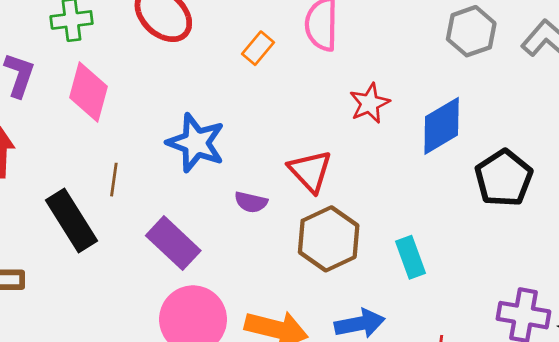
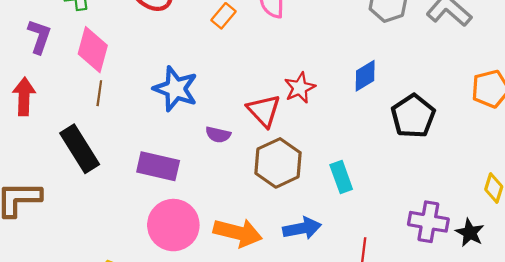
red star: (370, 103) -> (300, 88), moved
blue diamond: (442, 126) -> (365, 76), size x0.7
brown line: (114, 180) -> (99, 93), moved
purple rectangle: (173, 243) -> (158, 166), turned -30

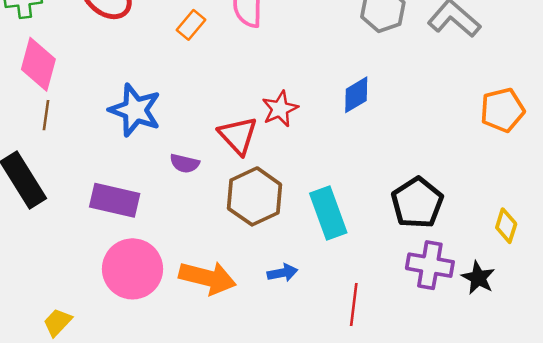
black pentagon: (413, 116) -> (417, 203), moved
cyan rectangle: (341, 177) -> (328, 213), size x1.4
blue arrow: (302, 228) -> (282, 273), size x0.7

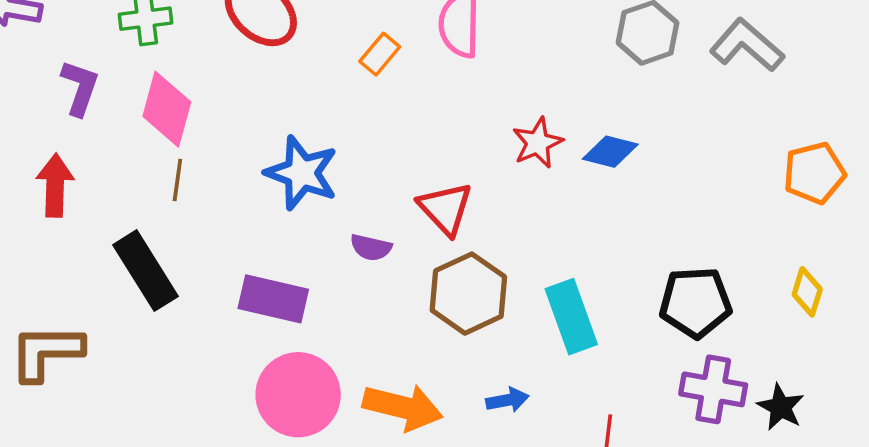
blue diamond: (356, 95) -> (610, 152), turned 45
red star: (280, 109) -> (538, 143), moved
black pentagon: (417, 203) -> (695, 302), turned 30
yellow diamond: (506, 226) -> (807, 292), moved

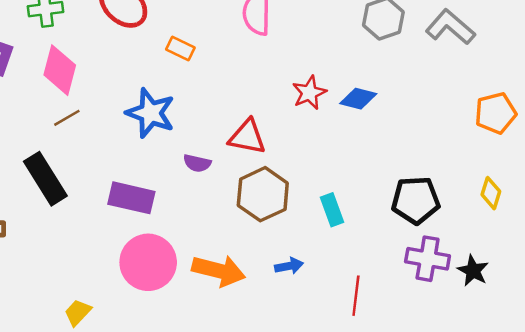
orange rectangle: (380, 54) -> (180, 49), moved, turned 76
brown line: (177, 180) -> (67, 118), turned 52
red triangle: (445, 208) -> (247, 137), turned -36
cyan rectangle: (571, 317) -> (332, 210), size x0.7

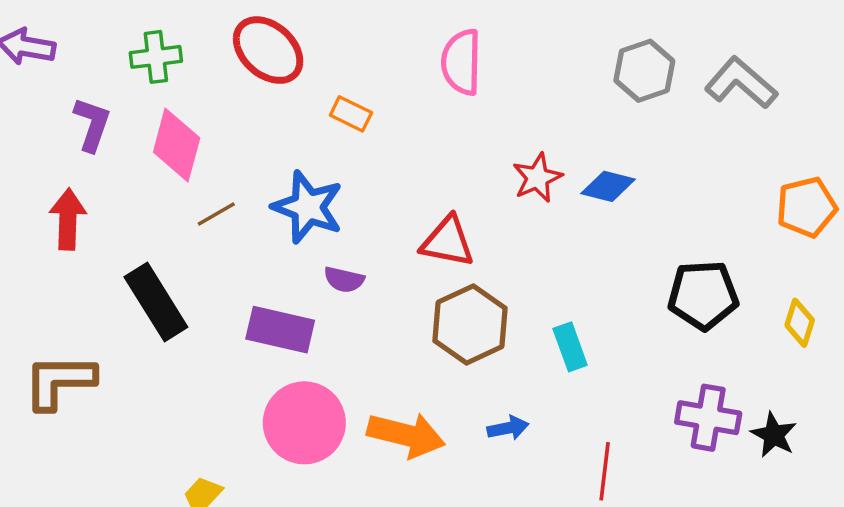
brown line: (67, 118) -> (216, 214), moved
purple semicircle: (197, 163) -> (344, 280), moved
black pentagon: (416, 200) -> (703, 295), moved

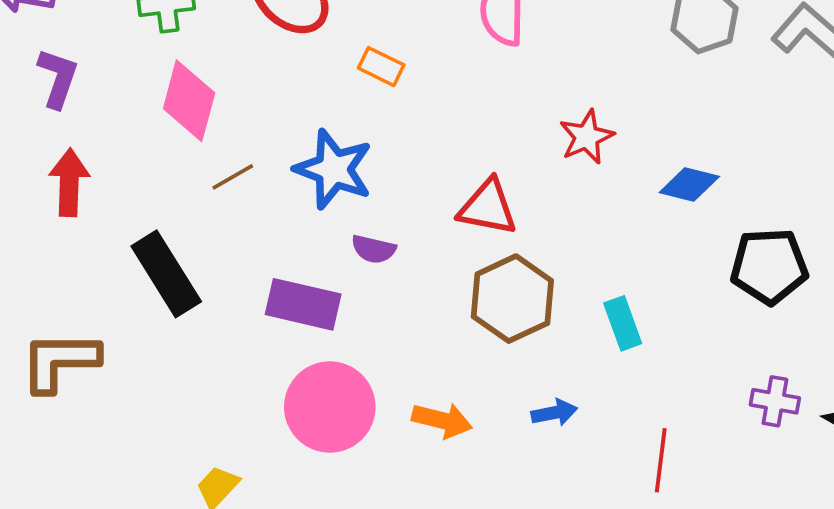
purple L-shape: (92, 124) -> (58, 78), moved
blue diamond: (608, 186) -> (689, 184), moved
purple cross: (708, 418) -> (775, 401), size x0.7
orange arrow: (406, 435) -> (442, 420), size x0.7

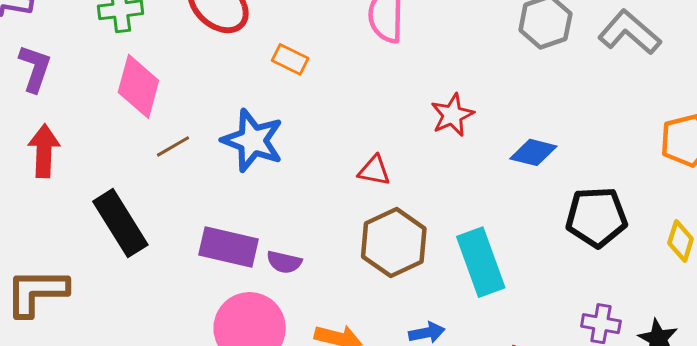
red triangle: (488, 207) -> (374, 170), size x0.7
purple semicircle: (374, 249) -> (284, 262), moved
cyan rectangle: (623, 323) -> (481, 262), size x1.6

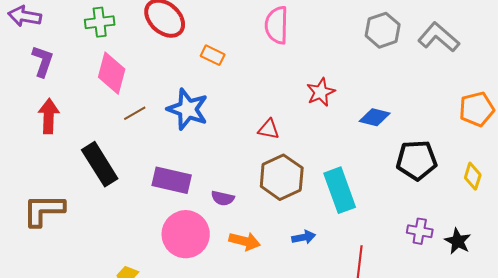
purple semicircle: (284, 262) -> (223, 198), moved

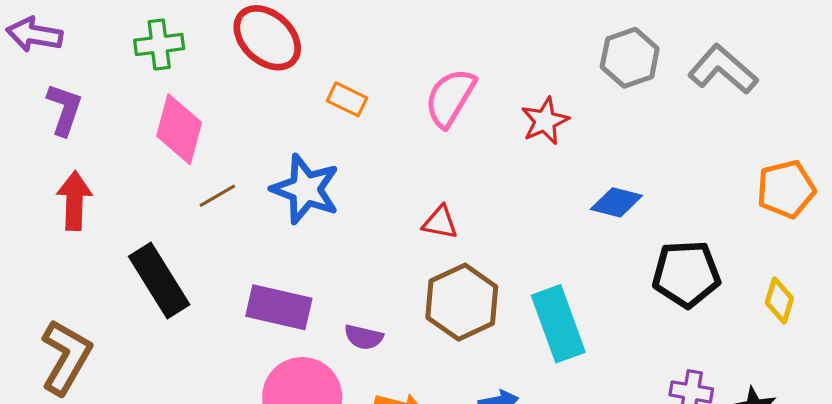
pink semicircle: (277, 25) -> (450, 98), moved, turned 30
red star: (321, 92) -> (545, 121), moved
brown L-shape: (44, 210) -> (66, 357), turned 120

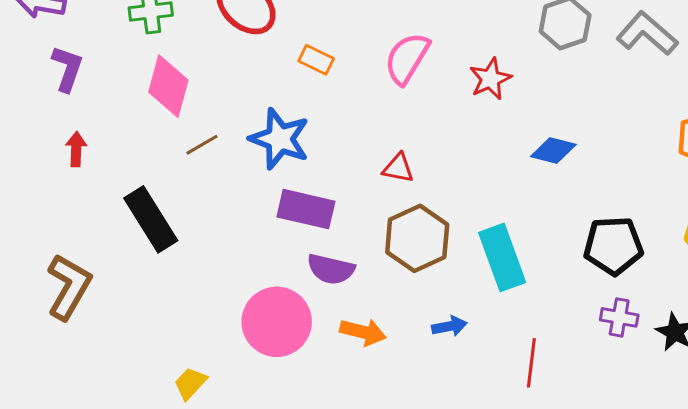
red arrow: (74, 201) -> (76, 149), size x0.7
black pentagon: (686, 274) -> (613, 246), moved
purple rectangle: (279, 307) -> (306, 209), moved
purple semicircle: (364, 337) -> (331, 269), size x1.4

